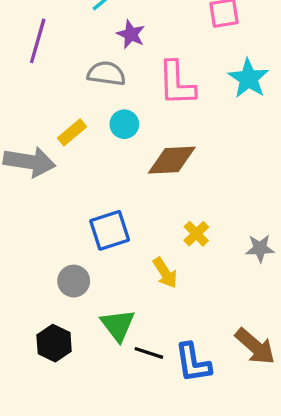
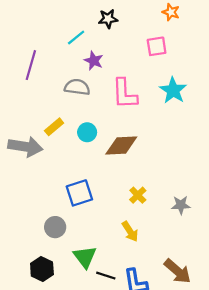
cyan circle: (124, 124) -> (87, 132), moved
yellow arrow: (165, 273) -> (130, 232), moved

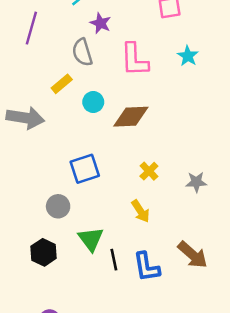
gray semicircle: (77, 87) -> (82, 52), turned -115
cyan star: (173, 90) -> (188, 56), size x0.7
yellow rectangle: (54, 127) -> (62, 84), moved
black line: (106, 276) -> (114, 260), turned 60

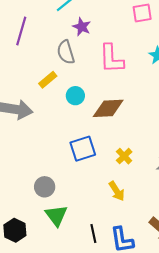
blue square: (85, 169) -> (83, 149), moved
green triangle: (91, 239) -> (56, 215), moved
black hexagon: (44, 252) -> (15, 230), moved

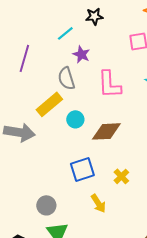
yellow rectangle: (48, 80) -> (49, 104), size x1.5
yellow arrow: (117, 191) -> (98, 203), moved

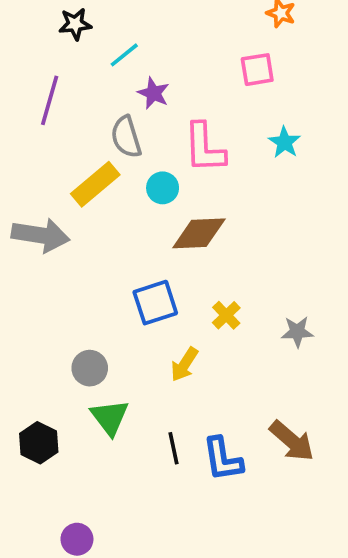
black star: (94, 16) -> (75, 24), moved
cyan circle: (75, 119) -> (163, 188), moved
yellow arrow: (98, 203) -> (184, 364), turned 66

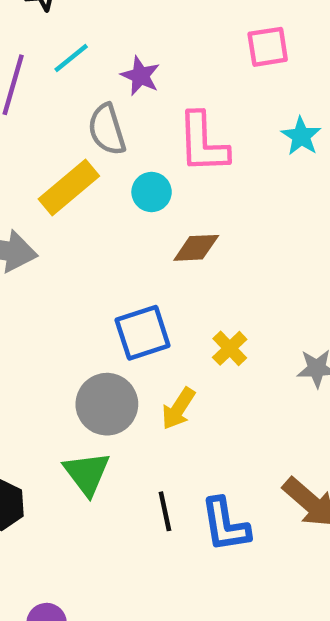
cyan line: (124, 55) -> (71, 58), moved
brown diamond: (199, 233) -> (196, 248), size x0.7
gray circle: (90, 368) -> (107, 404), moved, size x1.4

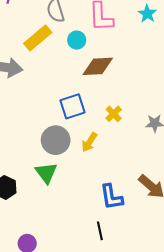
brown diamond: (196, 248) -> (98, 66), size x1.4
black line: (165, 511) -> (100, 231), moved

